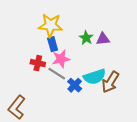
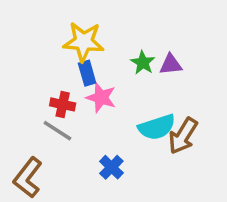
pink star: (61, 59) -> (101, 97), turned 30
gray line: (57, 74) -> (57, 131), moved
blue cross: (75, 85) -> (111, 167), moved

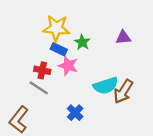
green star: (143, 63) -> (82, 42), moved
purple triangle: (171, 64) -> (123, 37), moved
blue rectangle: (87, 73) -> (59, 49), turned -49

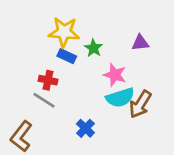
pink star: (68, 66) -> (115, 75), moved

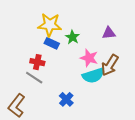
brown arrow: (140, 104) -> (110, 65), moved

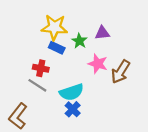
purple triangle: (109, 33) -> (102, 33), moved
cyan semicircle: (93, 76) -> (72, 92), moved

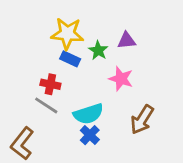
brown arrow: (121, 72) -> (142, 120), moved

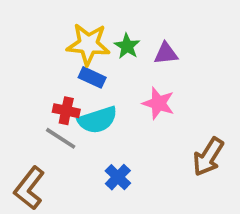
green star: (98, 50) -> (127, 46), moved
cyan semicircle: (88, 114) -> (98, 120), moved
brown arrow: (142, 120) -> (208, 157), moved

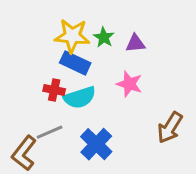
blue rectangle: (92, 77) -> (75, 63), size x1.4
gray line: (61, 138) -> (50, 132), moved, turned -56
blue cross: (118, 177) -> (96, 144), size x1.5

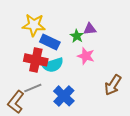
yellow star: (72, 36) -> (34, 25), moved
green star: (104, 37) -> (77, 36), moved
red cross: (54, 90) -> (36, 60), size x1.6

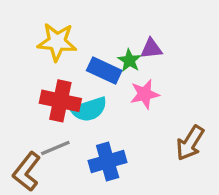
blue rectangle: (50, 42) -> (104, 71), moved
pink star: (86, 56) -> (145, 94), turned -30
blue cross: (64, 96) -> (108, 161), turned 30

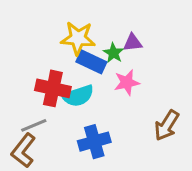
yellow star: (57, 42) -> (78, 38), moved
gray line: (55, 148) -> (34, 125), moved

